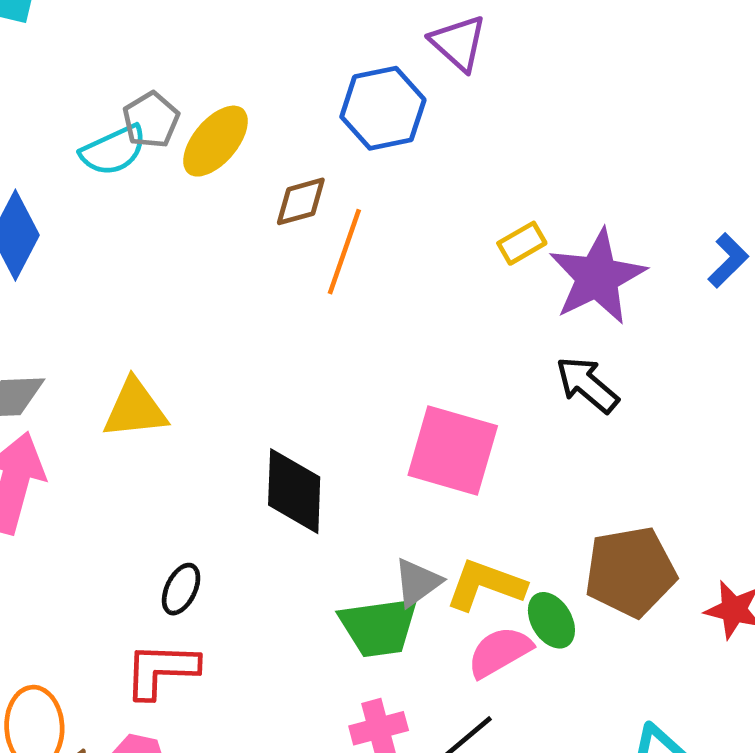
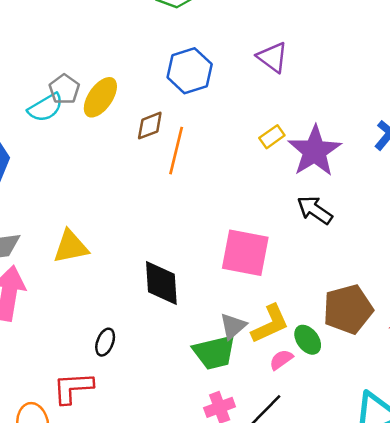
purple triangle: (458, 43) -> (273, 57), moved
yellow L-shape: (486, 585) -> (270, 324), turned 141
pink semicircle: (500, 652) -> (281, 360), size x0.7
red L-shape: (161, 670) -> (73, 388), moved

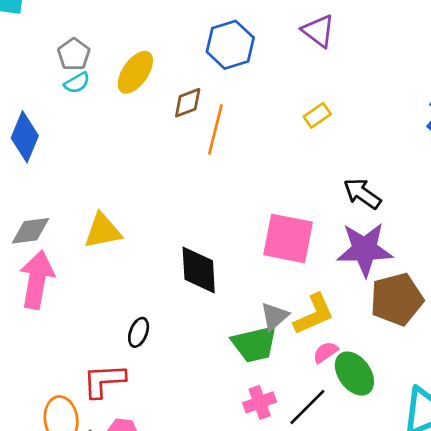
gray pentagon: (64, 89) -> (74, 54), moved
cyan semicircle: (46, 108) -> (77, 83), size x0.7
purple star: (315, 151) -> (365, 249), moved, turned 30
green ellipse: (308, 340) -> (354, 374), moved, size x1.4

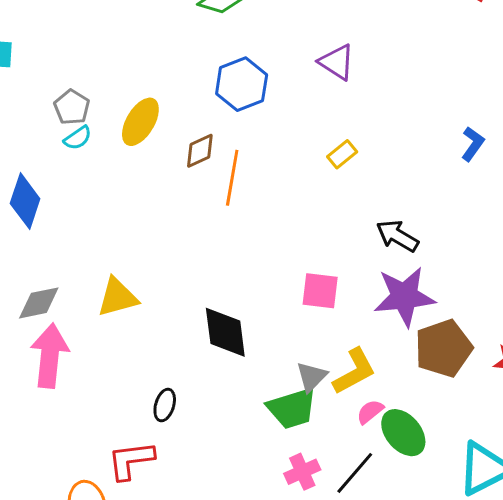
pink square: (288, 238) -> (320, 291), size x0.7

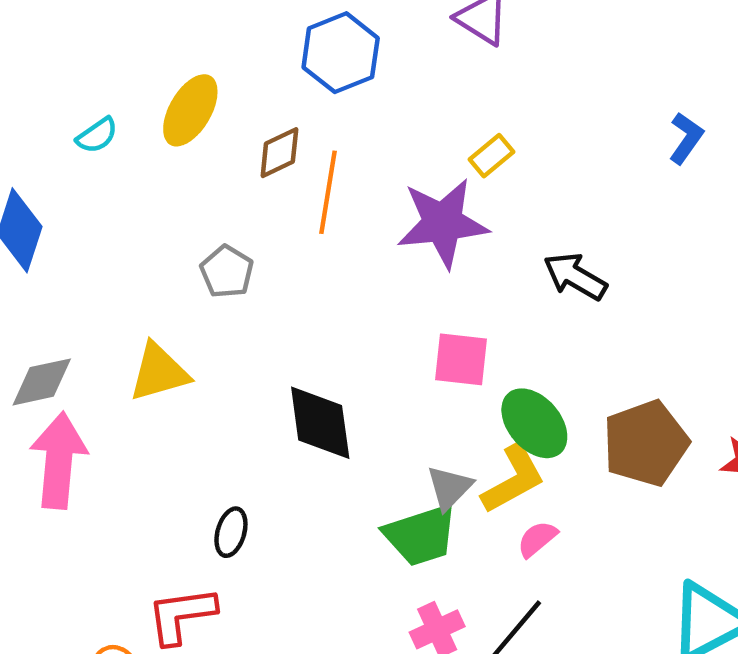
gray pentagon: (72, 107) -> (227, 272), moved
purple star: (404, 297) -> (443, 223), moved
green ellipse: (403, 433) -> (534, 423), moved

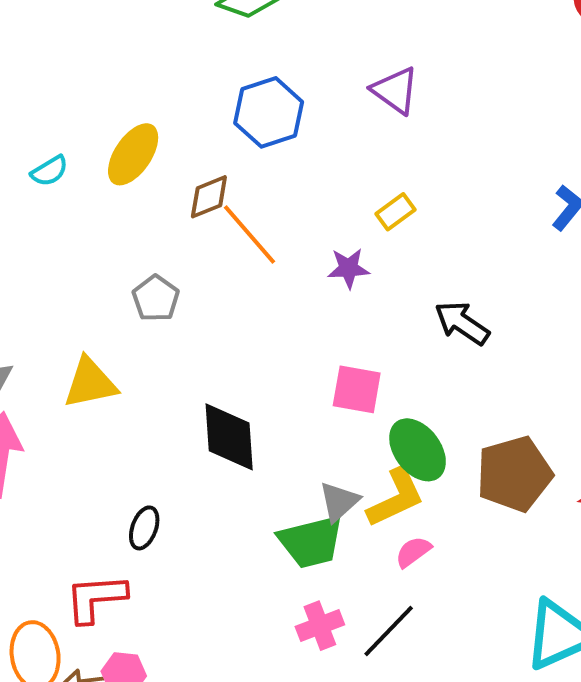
orange line: (328, 192) -> (249, 234), turned -54
purple star: (443, 223) -> (349, 268), size x0.5

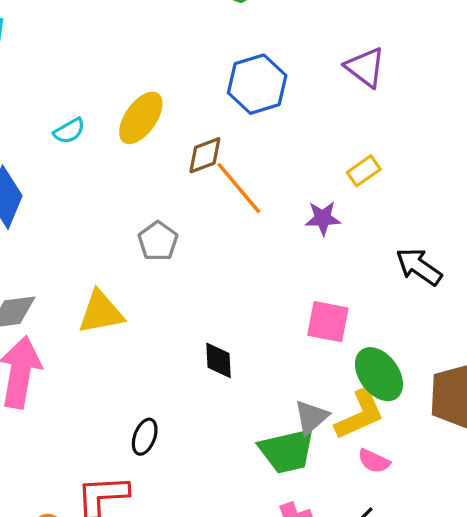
black diamond: (229, 437) -> (218, 360), size x0.6
pink semicircle: (413, 552) -> (374, 461), turned -120

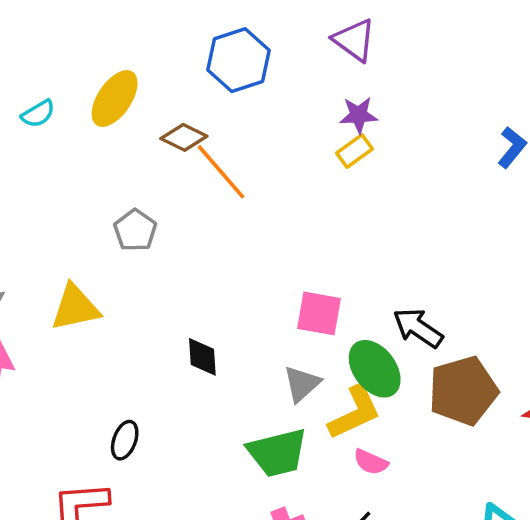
brown diamond: (205, 155) -> (184, 137), turned 48
purple star: (323, 218) -> (359, 115), moved
black arrow: (419, 267) -> (418, 328), moved
gray triangle: (311, 417) -> (302, 384), moved

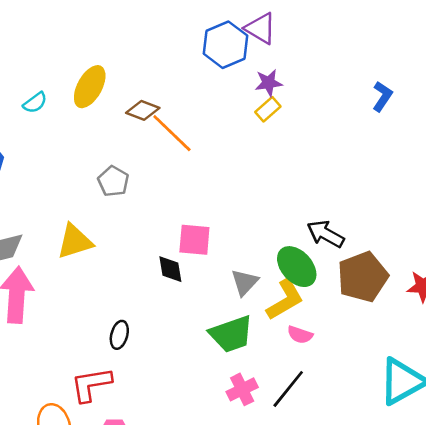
blue hexagon: (239, 60) -> (226, 45), moved
pink square: (319, 313) -> (194, 240), moved

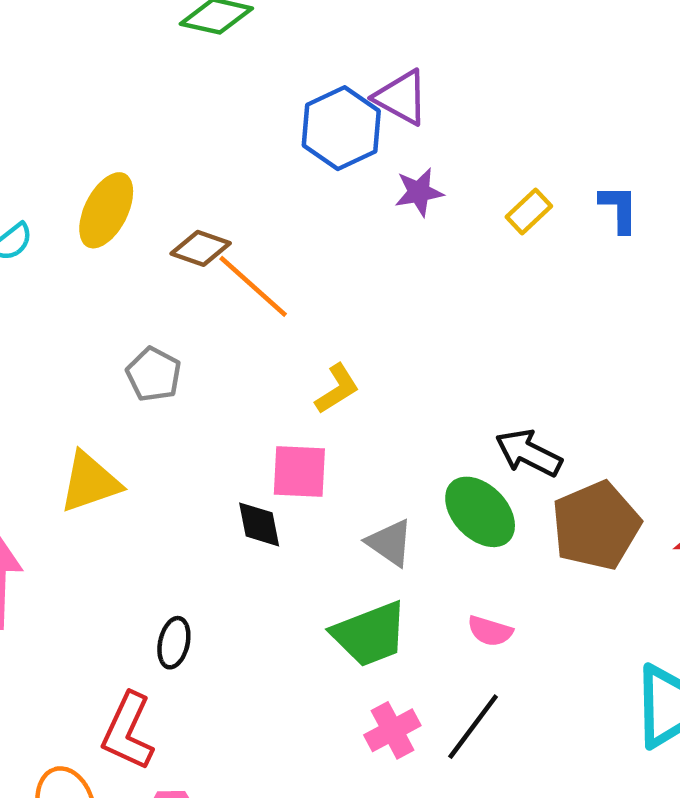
blue L-shape: (382, 96) -> (619, 209), turned -32
yellow rectangle: (268, 109) -> (529, 211), moved
gray triangle: (245, 282) -> (390, 543), turned -36
yellow L-shape: (285, 300) -> (337, 389), moved, size x0.7
red L-shape: (91, 384) -> (128, 731), turned -54

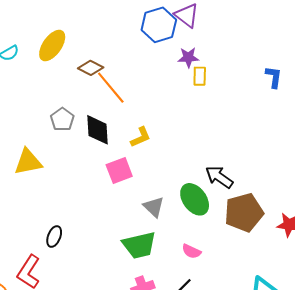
yellow rectangle: (529, 211) -> (200, 76), moved, turned -54
pink square: (299, 472) -> (119, 170), turned -32
black diamond: (259, 524) -> (97, 130), moved, size x1.4

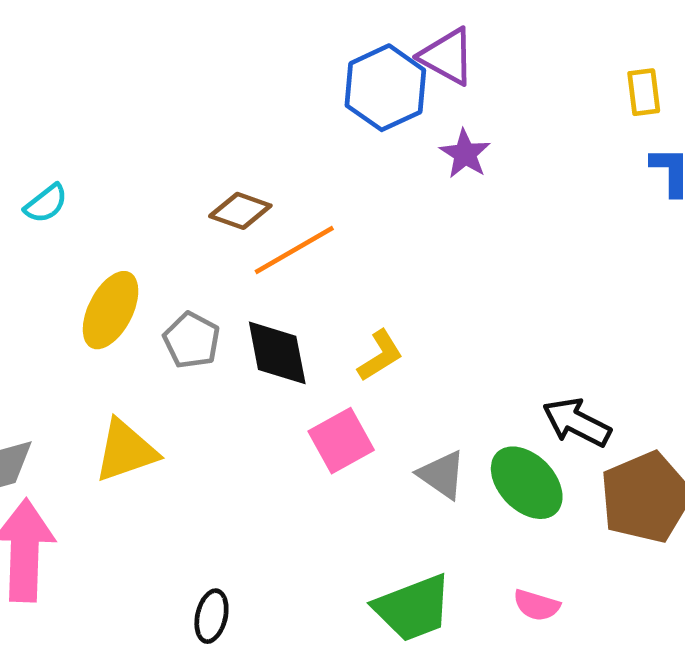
yellow ellipse: (52, 46) -> (111, 310), moved
purple star: (188, 57) -> (465, 154), turned -30
yellow rectangle: (200, 76) -> (644, 92), moved
orange line: (111, 88) -> (294, 250), turned -72
gray triangle: (154, 207) -> (442, 475), moved

